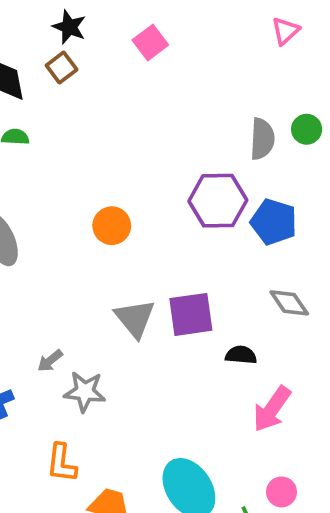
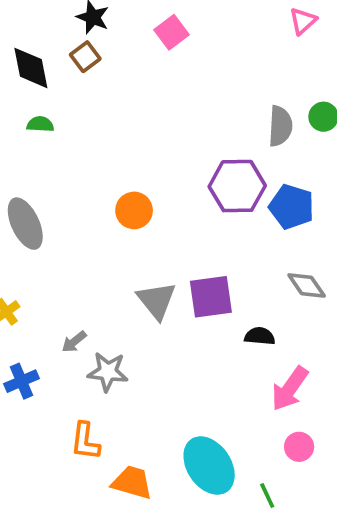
pink circle: (282, 492) -> (299, 447), moved

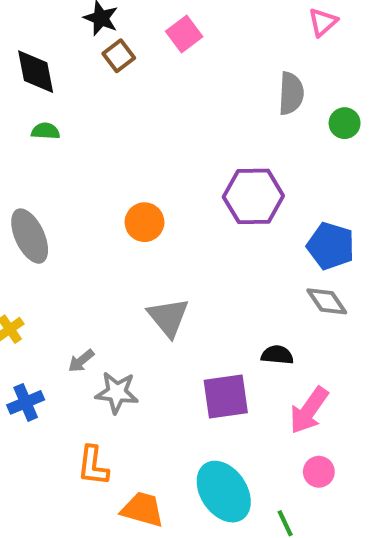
brown square: (85, 57) -> (119, 56), moved
gray semicircle: (280, 126) -> (291, 93), moved
blue pentagon: (292, 207) -> (331, 246), moved
purple square: (211, 297) -> (226, 396), moved

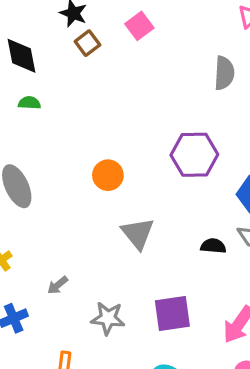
gray triangle: (168, 317) -> (138, 233), moved
black semicircle: (277, 355) -> (213, 246), moved
gray star: (117, 393) -> (108, 318), moved

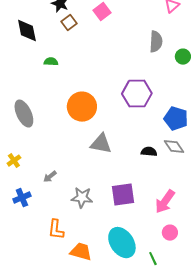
green semicircle: (29, 103) -> (51, 62), moved
orange circle: (108, 175) -> (82, 107), size x1.5
gray triangle: (138, 233) -> (101, 144), turned -40

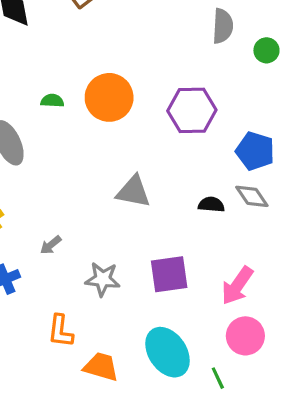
green semicircle: (51, 62) -> (52, 101), moved
orange circle: (82, 107) -> (109, 97), moved
pink circle: (170, 233) -> (245, 336), size x1.5

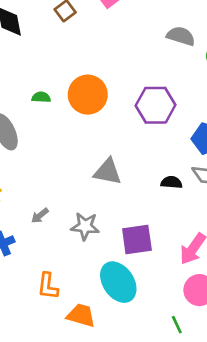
gray semicircle: (223, 26) -> (181, 36), turned -76
gray star: (103, 279) -> (85, 226), moved
cyan ellipse: (168, 352) -> (118, 282), moved

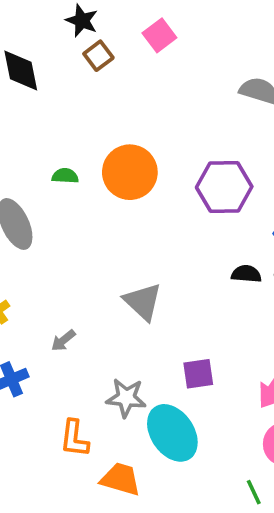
gray triangle: (108, 172) -> (143, 302), moved, turned 32
black semicircle: (171, 182) -> (246, 274), moved
gray star: (85, 226) -> (126, 398), moved
purple square: (137, 240) -> (198, 374), size x0.7

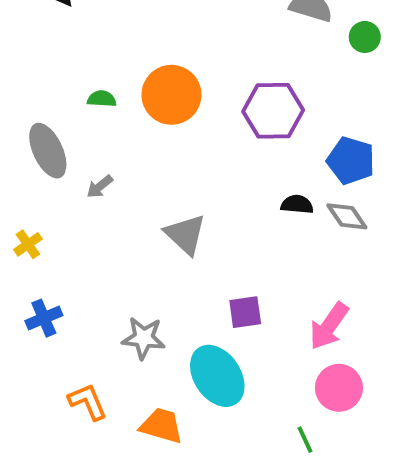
gray arrow: (63, 340) -> (100, 186), moved
gray star: (126, 398) -> (144, 338), moved
orange L-shape: (74, 438) -> (88, 402), moved, turned 150

